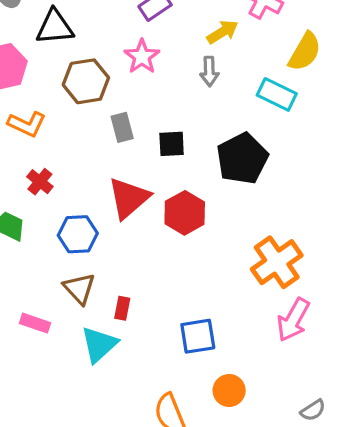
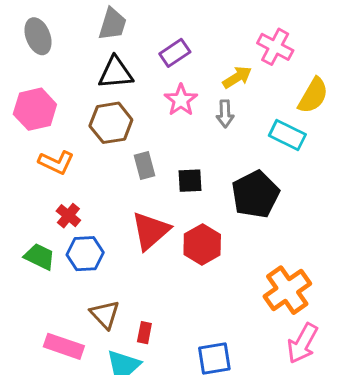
black triangle: (55, 27) -> (116, 73), moved
pink star: (142, 57) -> (181, 100), moved
blue hexagon: (78, 234) -> (85, 254), moved
pink rectangle: (35, 323) -> (64, 346), size x1.4

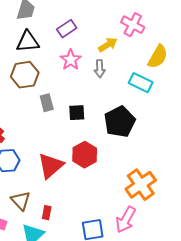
red triangle: (150, 231) -> (51, 166), moved
pink arrow: (303, 343) -> (126, 220), moved

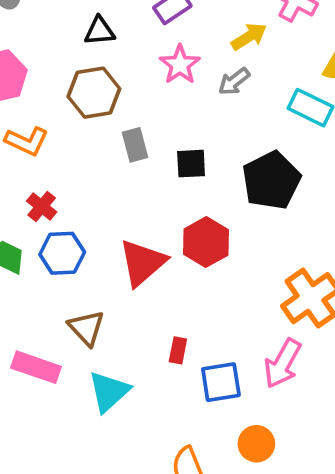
black triangle: (28, 42) -> (100, 31), size x0.7
gray arrow: (100, 69) -> (234, 81), turned 54
red rectangle: (47, 213) -> (178, 350), moved

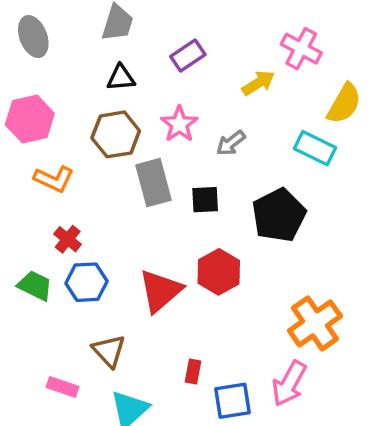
pink star: (180, 65) -> (179, 124), moved
gray arrow: (234, 81) -> (231, 143), moved
gray rectangle: (135, 145) -> (154, 183), size x1.5
pink rectangle: (36, 367) -> (62, 387), size x0.7

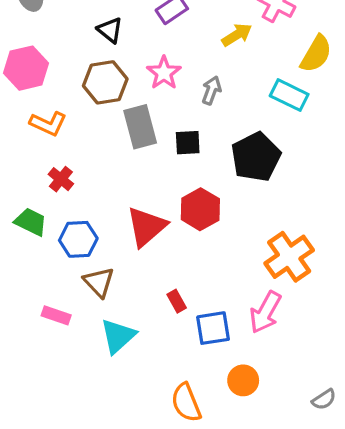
black triangle: (121, 78) -> (110, 30), turned 44
gray arrow: (231, 143) -> (211, 90), turned 148
blue hexagon: (87, 282) -> (78, 239), moved
red rectangle: (193, 371) -> (177, 301), turned -40

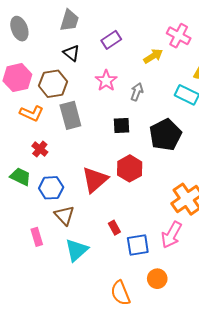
brown hexagon: (105, 82) -> (53, 84), moved
gray rectangle: (140, 127) -> (70, 115), moved
pink rectangle: (56, 315) -> (37, 237), turned 54

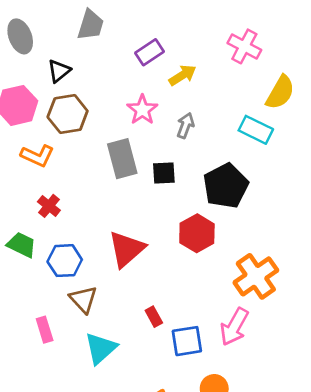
black triangle: (71, 53) -> (59, 71), moved, turned 42
yellow arrow: (153, 56) -> (183, 75), moved
gray rectangle: (70, 115) -> (122, 159), moved
red hexagon: (130, 168) -> (197, 233), moved

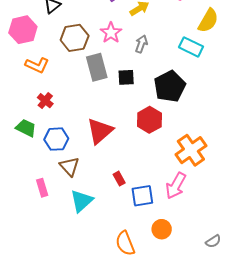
brown hexagon: (68, 114) -> (75, 38), moved

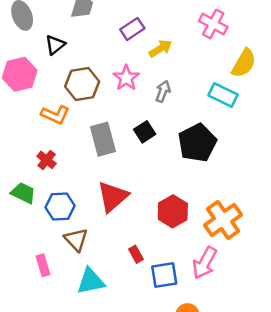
orange L-shape: (37, 65) -> (55, 115), moved
gray rectangle: (97, 67) -> (103, 139), moved
black square: (126, 77) -> (145, 132), turned -30
red hexagon: (149, 120) -> (173, 211), moved
cyan triangle: (82, 201) -> (91, 281), turned 30

